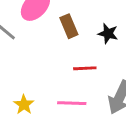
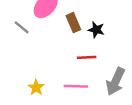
black star: (108, 33) -> (96, 30), moved

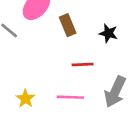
black star: (96, 30) -> (108, 33), moved

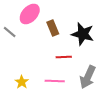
black star: (108, 33) -> (83, 34), size x1.6

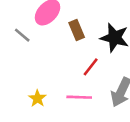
red line: (64, 57) -> (91, 67), turned -49

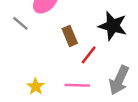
brown rectangle: (77, 30) -> (70, 36), moved

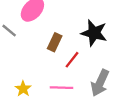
brown rectangle: (70, 36) -> (55, 42), turned 48

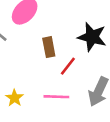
brown rectangle: (55, 42) -> (49, 47), turned -36

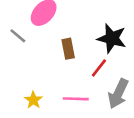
red line: (68, 66) -> (99, 68), moved

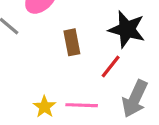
yellow star: (33, 100) -> (45, 107), moved

